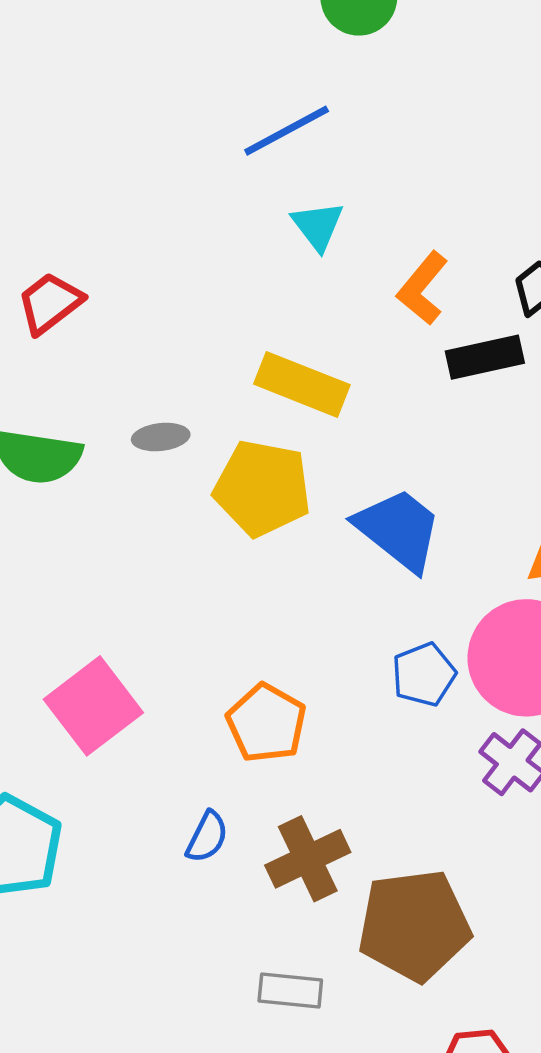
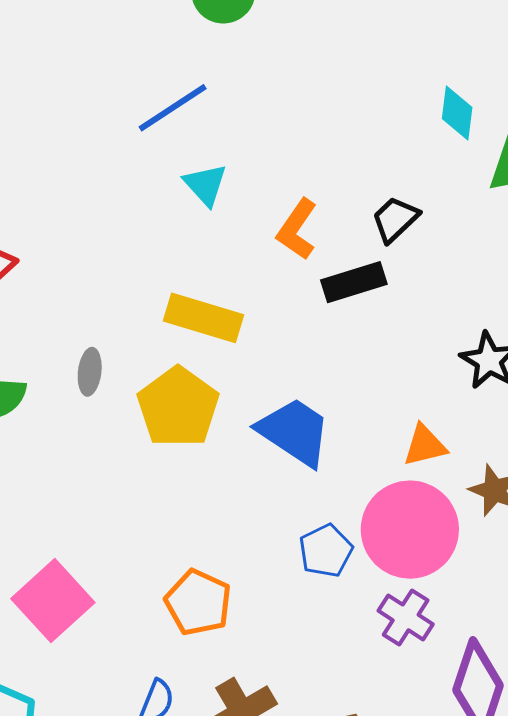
gray ellipse: (161, 437) -> (90, 372), turned -72
yellow pentagon: (262, 488) -> (178, 407), turned 30

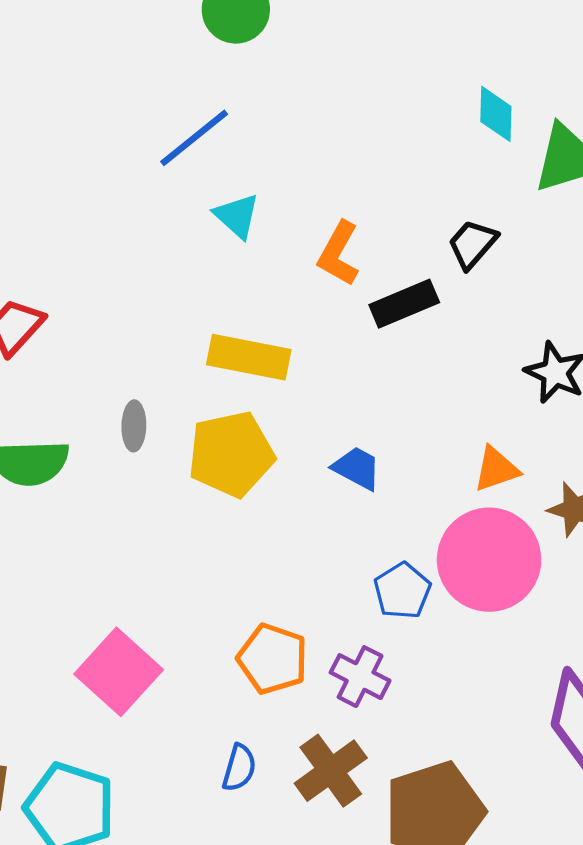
black trapezoid: (395, 219) -> (472, 244), moved
yellow pentagon: (178, 407) -> (231, 454), turned 30
blue trapezoid: (294, 432) -> (357, 468), size x0.6
purple cross: (406, 617) -> (360, 677), moved

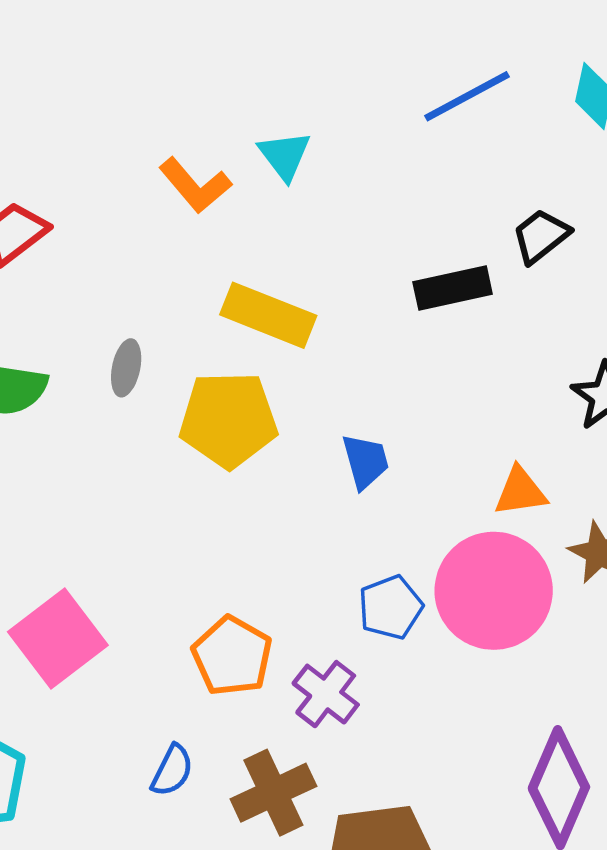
blue line: (194, 138) -> (467, 96), moved
orange L-shape: (339, 254) -> (195, 185), moved, turned -80
blue trapezoid: (357, 468) -> (365, 461), turned 36

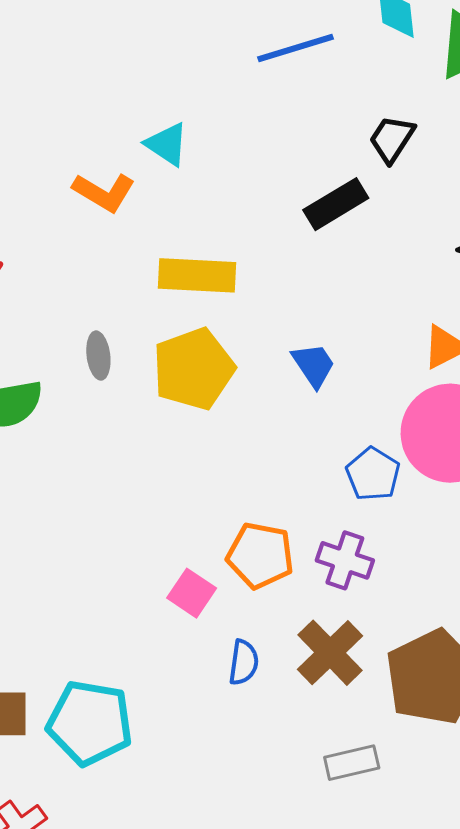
blue line: (467, 96) -> (295, 48), turned 30
pink square: (58, 638) -> (192, 593), moved, size x0.6

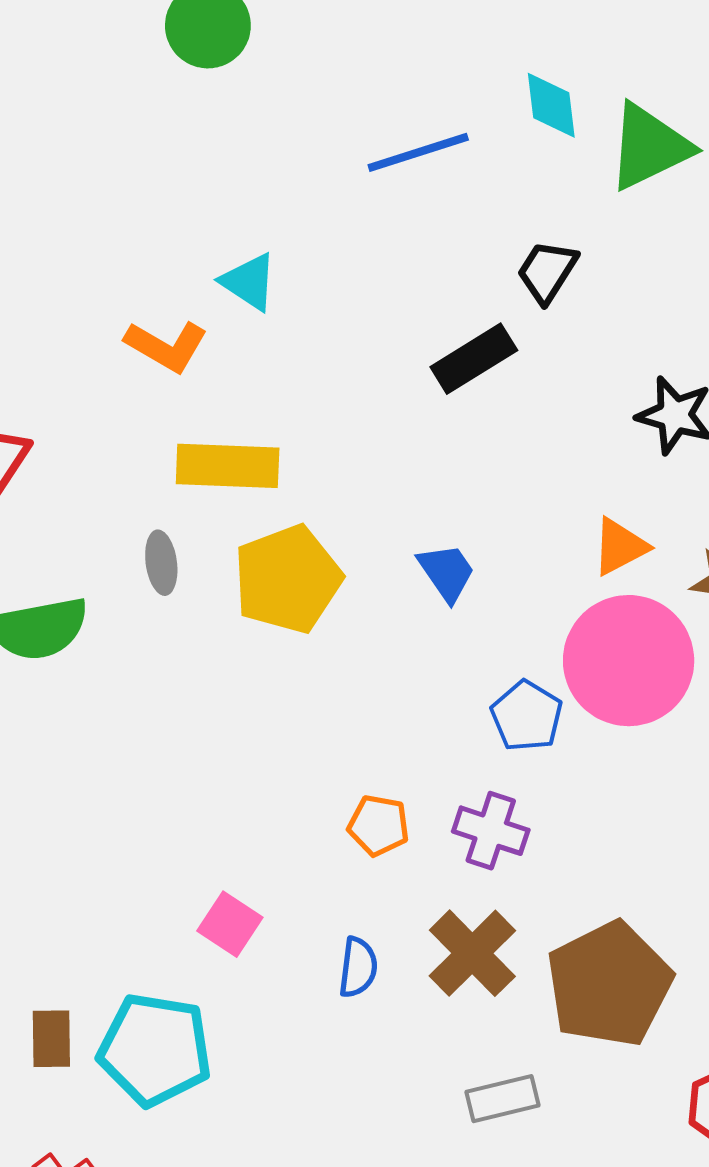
yellow rectangle: (197, 275) -> (228, 466), moved
orange pentagon: (260, 555) -> (379, 825), size x0.7
pink square: (192, 593) -> (230, 924), moved

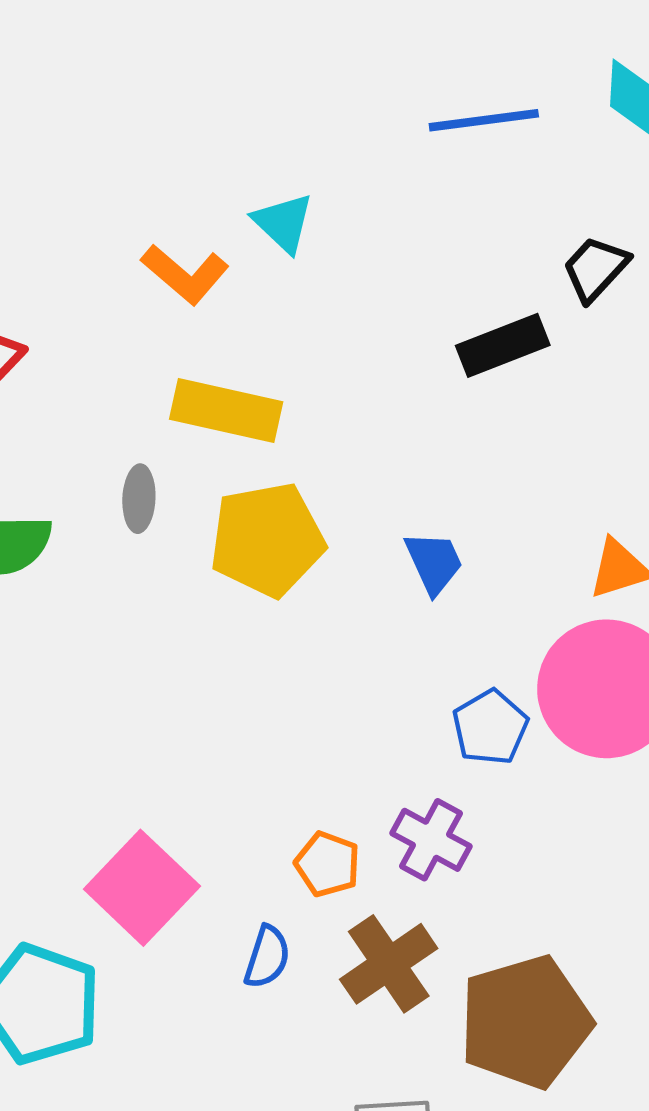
orange pentagon: (379, 825) -> (327, 864), moved
pink square: (230, 924) -> (142, 888), size x1.6

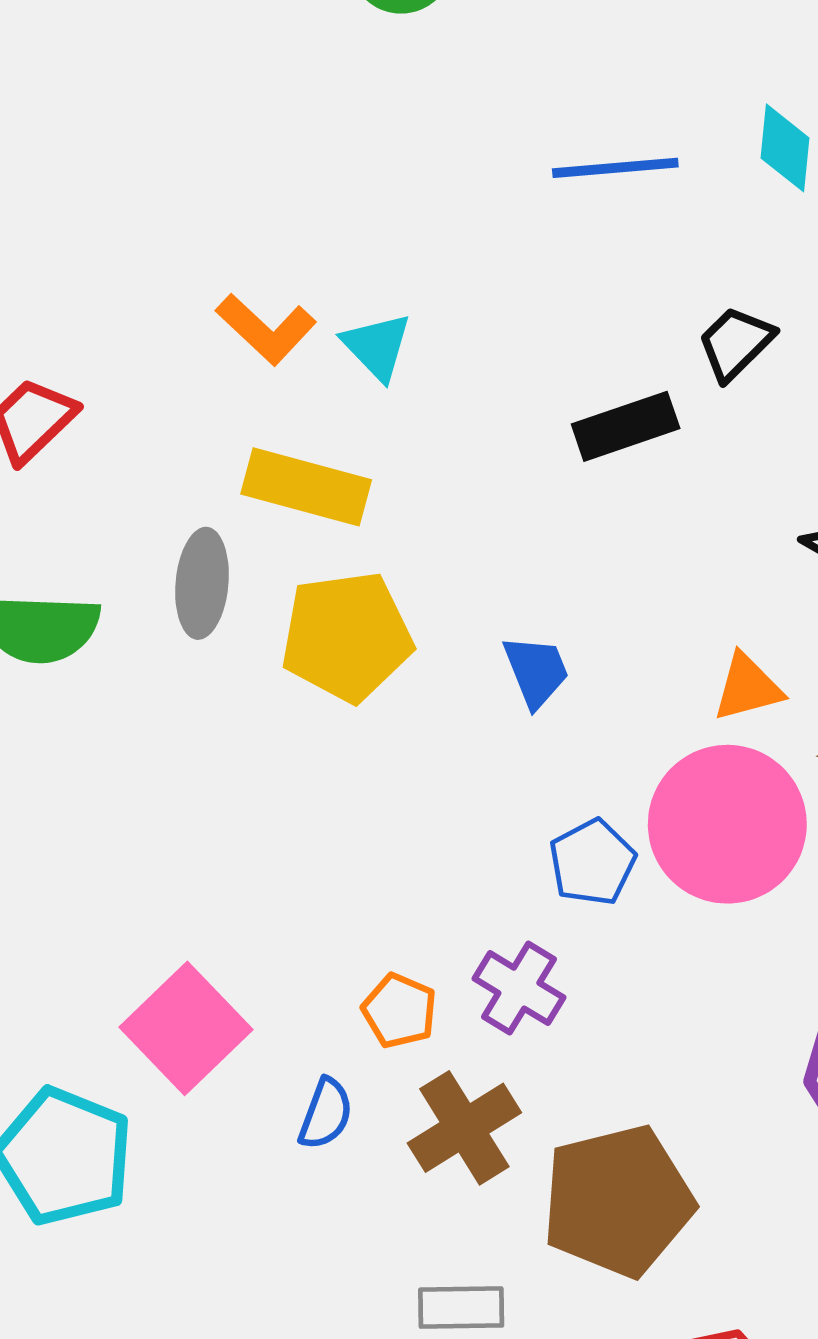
cyan triangle: (283, 223) -> (377, 346), moved
gray ellipse: (139, 499) -> (202, 583), size x1.4

